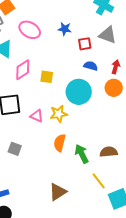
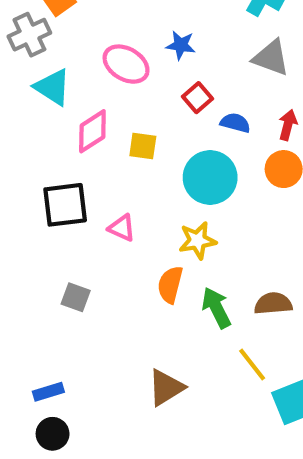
pink ellipse: (30, 30) -> (126, 64), moved
red square: (85, 44) -> (197, 98), moved, turned -32
yellow star: (59, 114) -> (197, 241), moved

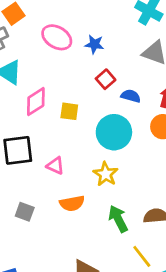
pink ellipse: (126, 64) -> (57, 37), moved
yellow star: (197, 241) -> (106, 174), turned -30
orange semicircle: (170, 285) -> (72, 203), moved, turned -115

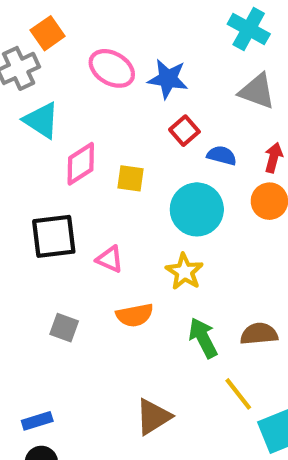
blue star: (94, 44) -> (168, 79), size x1.4

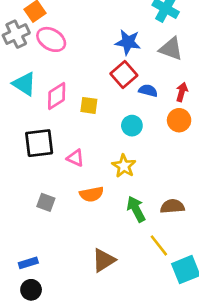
pink ellipse: (112, 68) -> (51, 39), moved
blue star: (168, 79) -> (128, 42), moved
cyan triangle: (41, 120) -> (24, 84), moved
red square: (184, 131) -> (124, 74), size x1.4
cyan circle: (197, 209) -> (132, 126), size x0.6

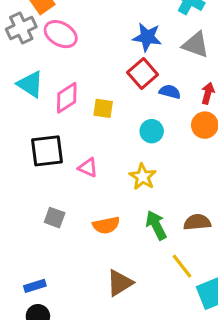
orange semicircle: (92, 194) -> (106, 225), moved

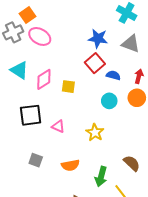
cyan circle: (152, 131) -> (109, 101), moved
brown semicircle: (197, 222) -> (132, 163), turned 48
green arrow: (156, 225) -> (101, 176), moved, turned -138

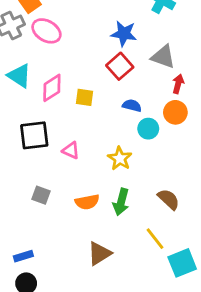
gray triangle: (131, 44) -> (163, 57), moved
blue semicircle: (113, 75) -> (132, 106), moved
cyan circle: (109, 101) -> (148, 129), moved
green arrow: (101, 176) -> (121, 202), moved

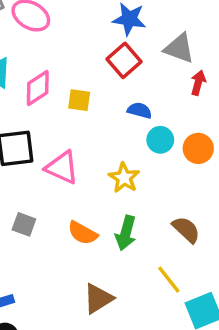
orange circle: (175, 112) -> (198, 148), moved
pink triangle: (71, 150) -> (62, 167), size x1.5
orange semicircle: (87, 202) -> (83, 233), turned 40

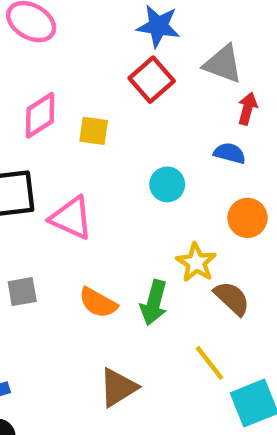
blue semicircle: (140, 110) -> (230, 153), moved
cyan circle: (160, 140) -> (167, 184), moved
orange circle: (198, 148) -> (248, 218), moved
yellow star: (124, 178) -> (196, 263), moved
gray square: (24, 224) -> (22, 292), turned -30

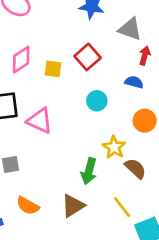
red square: (152, 80) -> (88, 57), moved
orange semicircle: (98, 303) -> (28, 206), moved
brown triangle: (118, 387) -> (73, 206), moved

